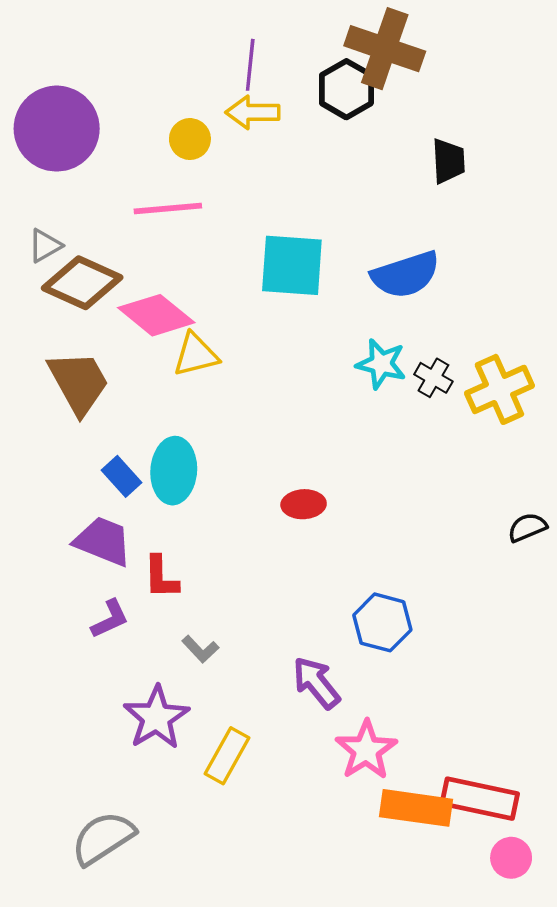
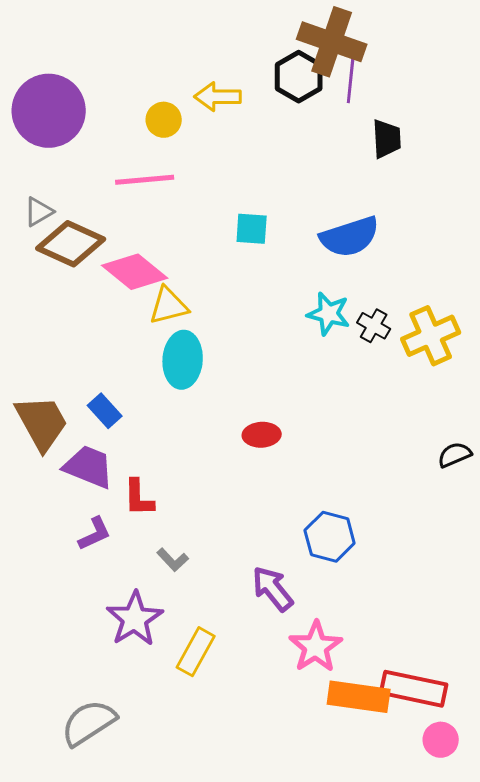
purple line: (250, 65) -> (351, 81), moved
cyan square: (292, 265) -> (252, 229), size x0.6
brown trapezoid: (79, 382) -> (42, 423), moved
cyan ellipse: (174, 471) -> (183, 360), moved

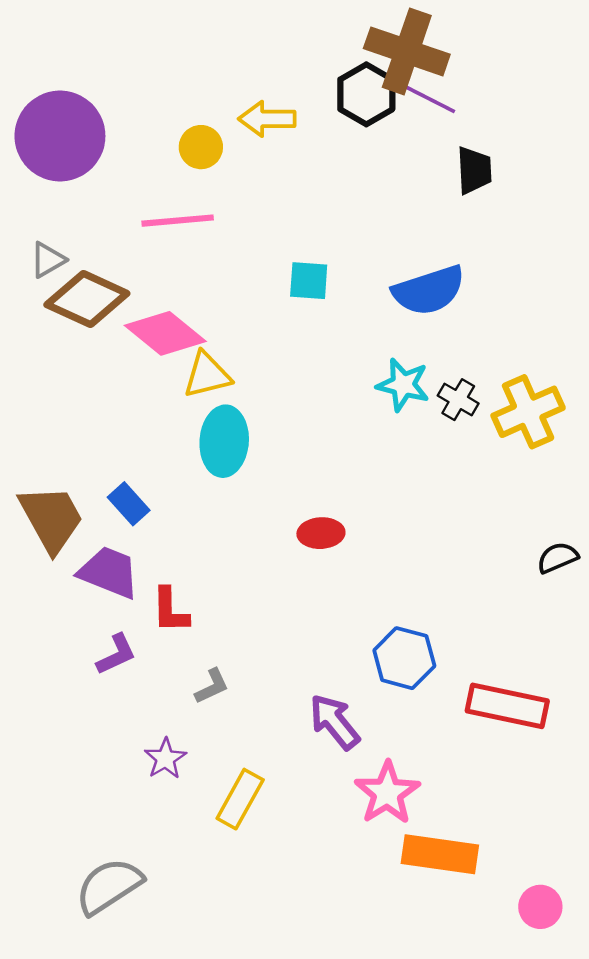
purple line: (351, 81) -> (430, 99), turned -69
gray L-shape: (173, 560) -> (212, 686), turned -72
purple star: (135, 619) -> (165, 759), size x0.6
red rectangle: (414, 689) -> (507, 706), moved

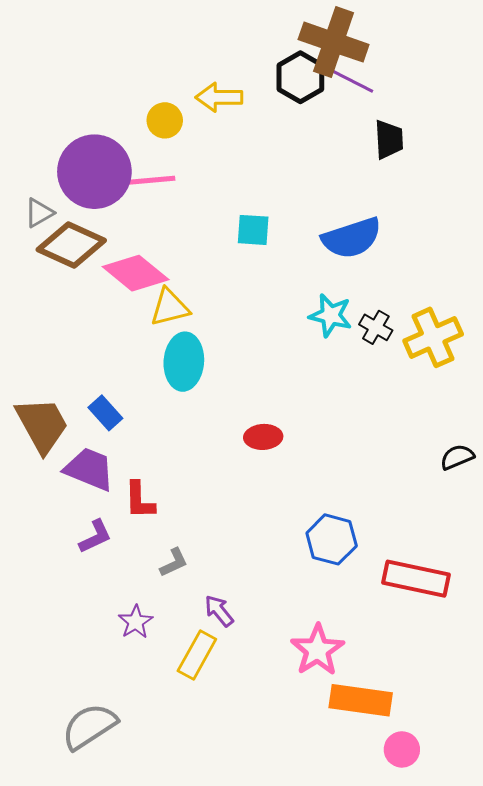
purple circle: (60, 136) -> (94, 172), moved
purple arrow: (334, 722) -> (219, 611), moved, size x0.7
pink circle: (540, 907) -> (402, 749), moved

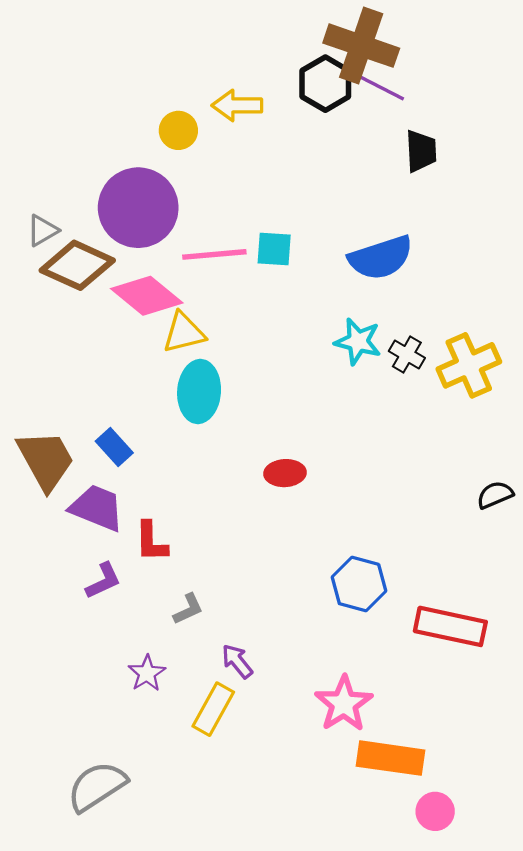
purple circle: (94, 172) -> (138, 208), moved
pink line: (146, 181) -> (214, 254), moved

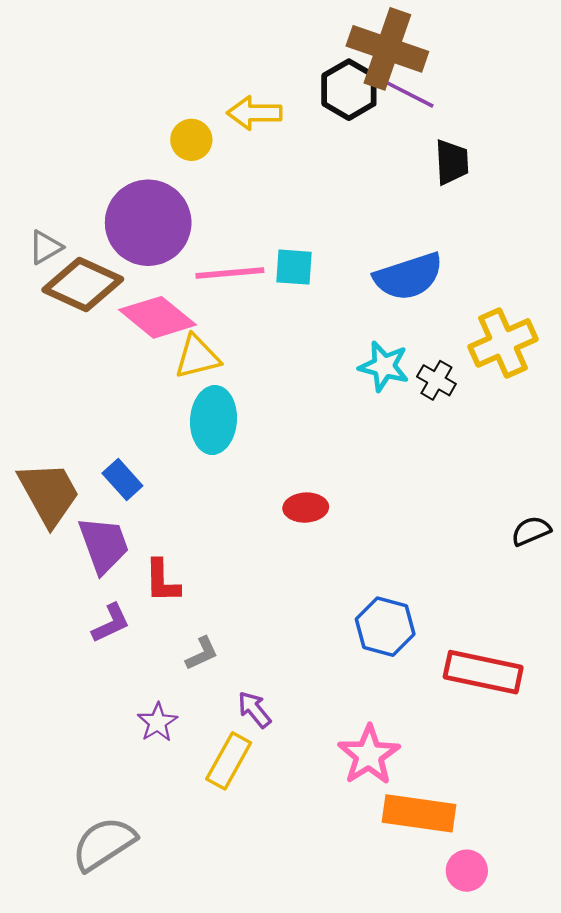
yellow cross: (469, 365) -> (503, 343), moved
purple trapezoid: (97, 508) -> (104, 545), turned 48

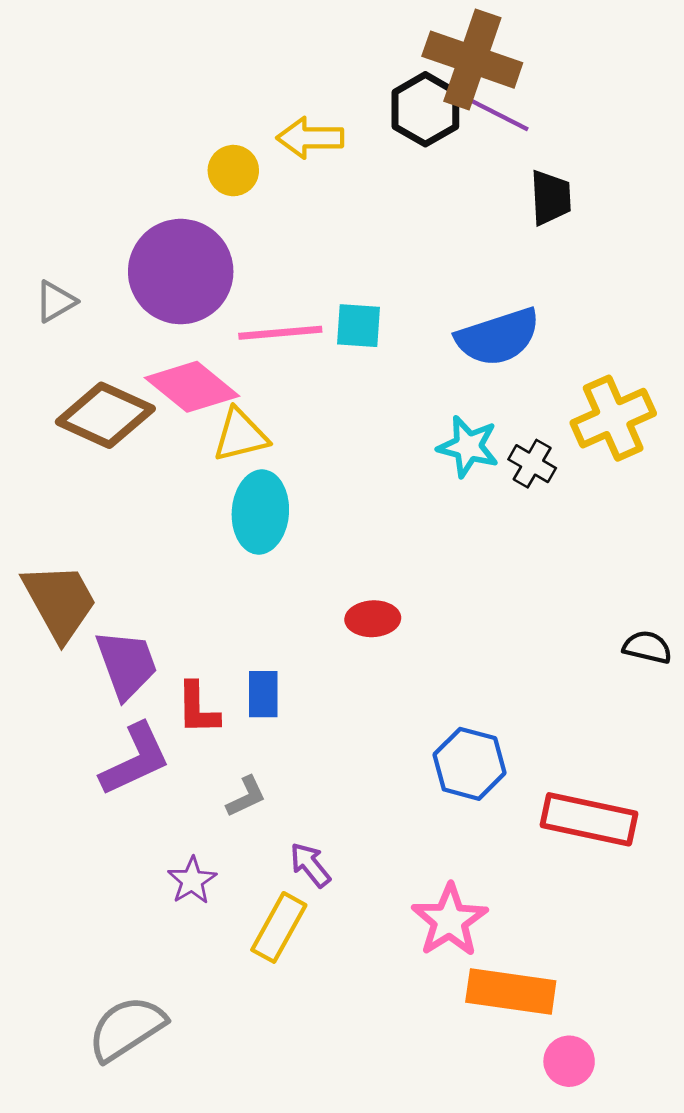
brown diamond: (83, 285) -> (105, 415), moved
blue rectangle: (122, 480) -> (263, 694), moved, turned 42
black semicircle: (531, 531) -> (647, 647), turned 36
purple L-shape: (111, 623) -> (135, 760), size x1.5

